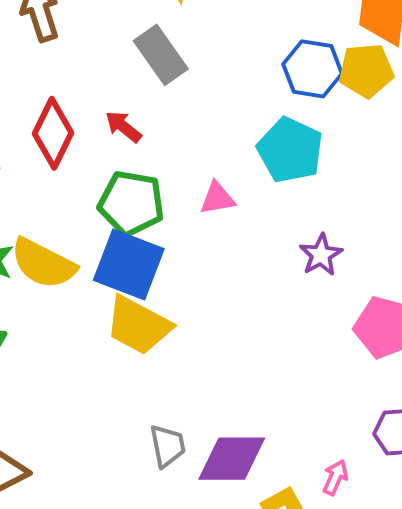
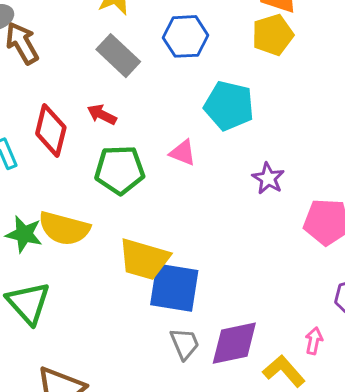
blue hexagon: (313, 69) -> (186, 36), moved
pink triangle: (217, 198) -> (183, 153), turned 44
blue square: (129, 265) -> (174, 288), moved

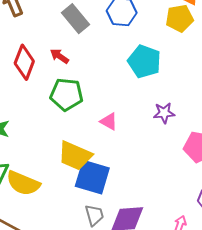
pink triangle: (183, 153) -> (109, 122), moved
purple star: (268, 178) -> (164, 113), turned 30
yellow semicircle: (64, 228) -> (23, 183), moved

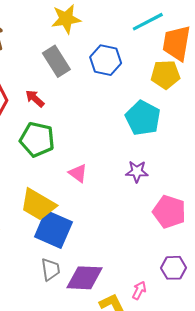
cyan pentagon: (144, 61) -> (143, 118), moved

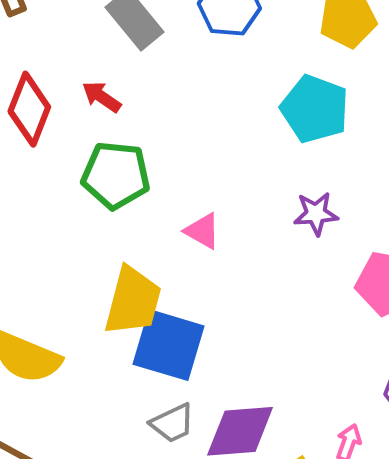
yellow trapezoid: (38, 205) -> (133, 301), turned -99
gray trapezoid: (51, 269) -> (172, 423), turned 80

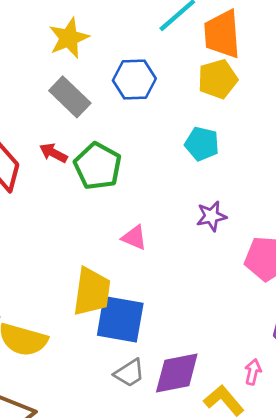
cyan pentagon: (315, 109) -> (202, 144), size x0.7
green pentagon: (116, 175) -> (98, 166), moved, turned 30

